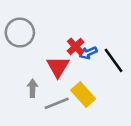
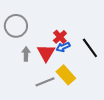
blue arrow: (88, 53) -> (63, 47), moved
gray arrow: (33, 88) -> (26, 54), moved

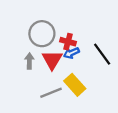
gray circle: (16, 26) -> (42, 34), moved
red cross: (60, 37) -> (68, 42), turned -32

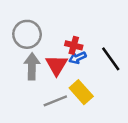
gray circle: (42, 34) -> (27, 34), moved
gray arrow: (29, 61) -> (32, 66), size x1.5

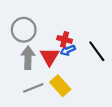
yellow rectangle: (81, 92) -> (60, 86), moved
gray line: (55, 101) -> (33, 88), moved

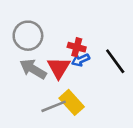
gray arrow: (28, 58) -> (33, 69), turned -60
gray line: (33, 88) -> (54, 106), moved

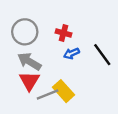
red cross: (77, 47) -> (64, 33), moved
red triangle: (59, 68) -> (29, 81), moved

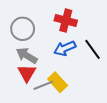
red cross: (64, 33) -> (66, 21), moved, size x1.5
blue arrow: (71, 53) -> (65, 48), size x1.5

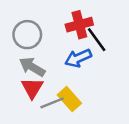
red cross: (66, 21) -> (79, 25), turned -30
black line: (93, 49) -> (97, 40), moved

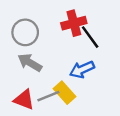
blue arrow: (78, 58) -> (82, 69), moved
red triangle: (32, 88) -> (24, 100), moved, turned -40

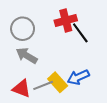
blue arrow: (82, 69) -> (78, 77), moved

